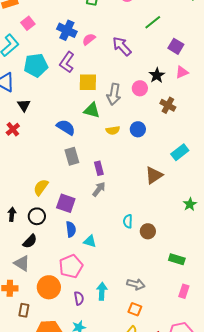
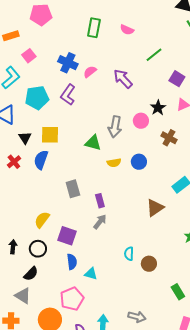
yellow square: (88, 82) -> (50, 135), moved
blue semicircle: (66, 127) -> (41, 160), moved, turned -102
green rectangle: (177, 259) -> (178, 292), turned 42

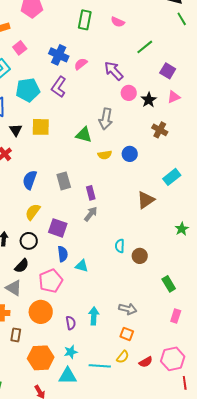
pink circle: (141, 121) -> (129, 93), moved
blue semicircle: (41, 160) -> (30, 180), moved
pink pentagon: (72, 299) -> (51, 281), moved

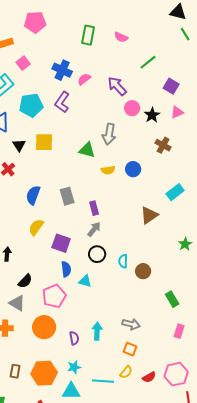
black circle: (29, 241) -> (97, 254), moved
brown rectangle: (16, 335) -> (15, 371), moved

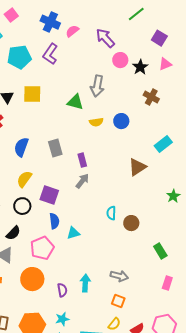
black circle: (97, 254) -> (22, 206), moved
cyan triangle: (85, 281) -> (73, 233), turned -32

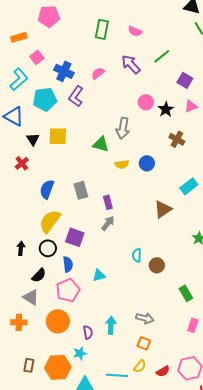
blue cross: (50, 22) -> (64, 71), moved
purple arrow: (105, 38) -> (131, 64), moved
yellow semicircle: (24, 179) -> (50, 221), size x1.4
blue semicircle: (54, 221) -> (68, 264), moved
cyan star: (62, 319) -> (80, 353), moved

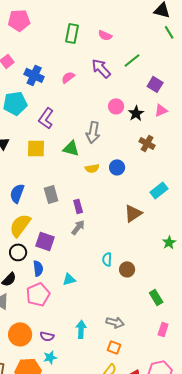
purple L-shape: (76, 96) -> (46, 118), moved
yellow square: (58, 136) -> (36, 148), moved
orange circle: (58, 321) -> (20, 334), moved
purple semicircle: (88, 332) -> (47, 336), moved, turned 112

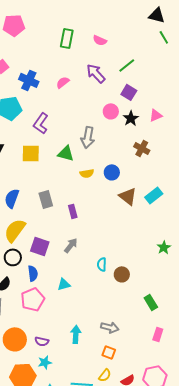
purple square: (155, 84) -> (129, 92), moved
brown triangle: (133, 213) -> (128, 196), moved, turned -48
gray arrow: (78, 227) -> (71, 245), moved

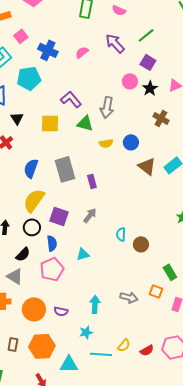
purple L-shape: (41, 123) -> (71, 99), moved, turned 105
gray rectangle: (46, 199) -> (65, 169), size x1.4
orange square: (109, 352) -> (156, 291), moved
cyan star: (45, 362) -> (86, 332), moved

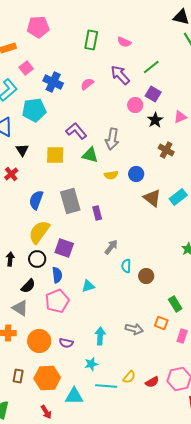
pink circle: (130, 81) -> (135, 105), moved
gray arrow: (90, 215) -> (111, 247), moved

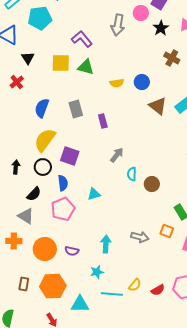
gray arrow: (112, 139) -> (118, 25), moved
green triangle: (90, 155) -> (86, 67), moved
gray rectangle: (70, 201) -> (76, 109), size x0.7

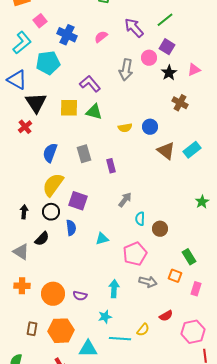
black triangle: (28, 58) -> (36, 103), size x1.6
pink pentagon: (63, 209) -> (135, 254), moved
gray triangle: (26, 216) -> (21, 252), moved
red semicircle: (158, 290) -> (166, 316), moved

